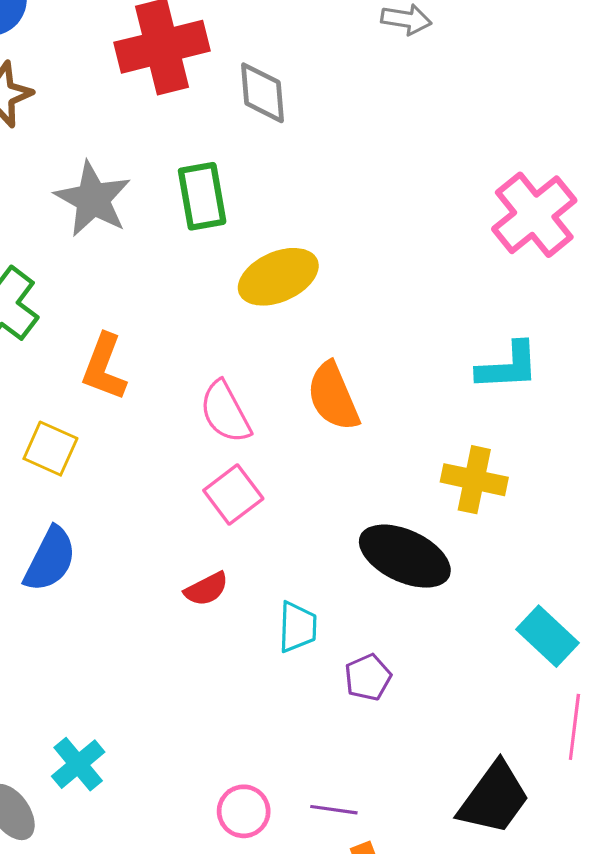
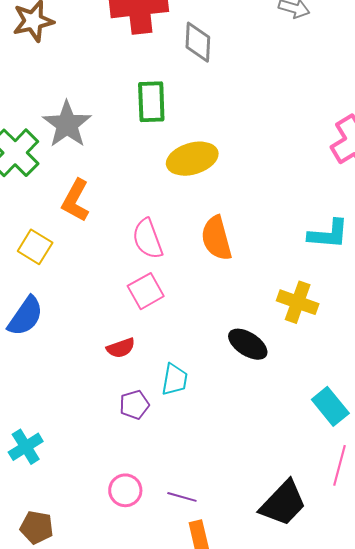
gray star: (93, 199) -> (67, 124), moved
black ellipse: (405, 556) -> (248, 344), size x0.7
purple pentagon: (368, 677) -> (134, 405), moved

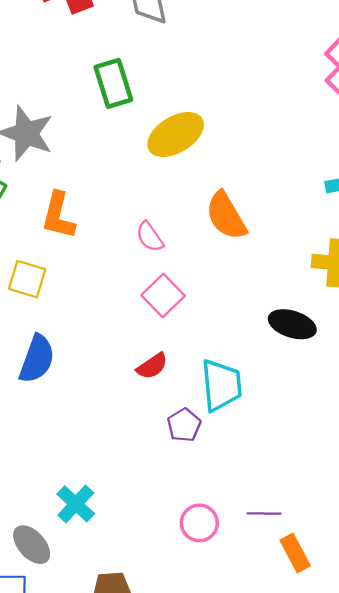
pink semicircle: (148, 239) -> (150, 237), size x0.7
cyan trapezoid: (175, 380) -> (221, 385), size x1.4

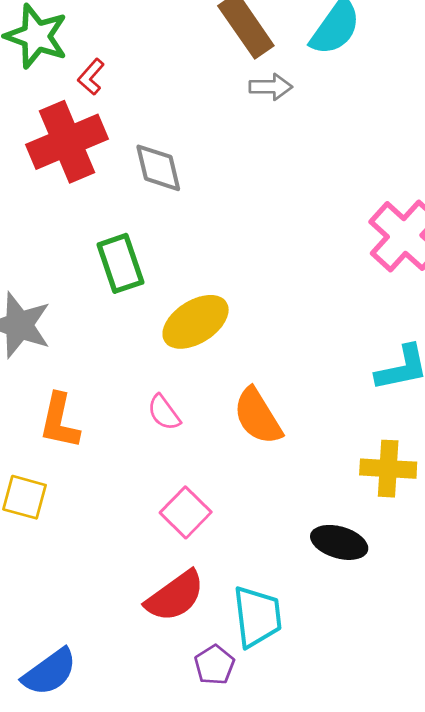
pink semicircle: (150, 237) -> (164, 413), moved
blue semicircle: (37, 359) -> (50, 672), moved, turned 36
red semicircle: (152, 366) -> (175, 596), size x1.6

